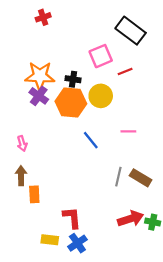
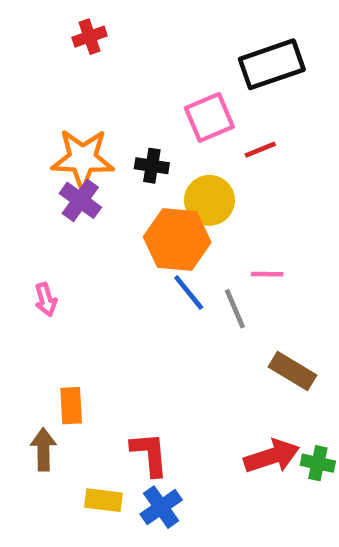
black rectangle: (131, 31) -> (272, 64), turned -56
orange hexagon: (71, 103) -> (177, 240), moved
brown arrow: (21, 176) -> (43, 449), moved
gray line: (118, 177) -> (235, 309), moved, turned -36

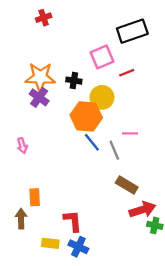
brown rectangle: (292, 371) -> (127, 185), moved
red arrow: (272, 456) -> (142, 210), moved
blue cross: (161, 507) -> (78, 247), turned -30

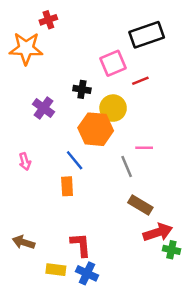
orange star: (40, 77) -> (26, 48), moved
blue line: (92, 142) -> (75, 160), moved
orange rectangle: (35, 197) -> (67, 186), moved
brown arrow: (21, 219) -> (24, 242), turned -72

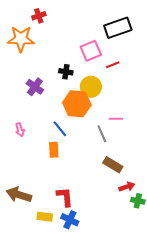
red arrow: (158, 232) -> (127, 187), size x0.7
brown arrow: (24, 242) -> (19, 195), size x1.4

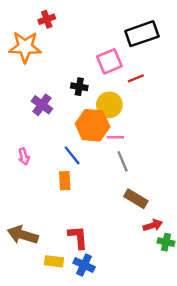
pink line: (116, 119) -> (115, 137), moved

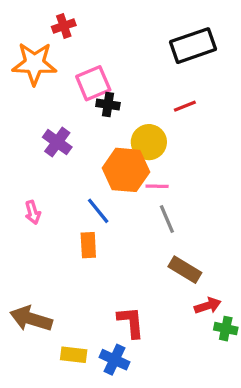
pink square: (109, 61) -> (93, 83), moved
black cross: (79, 87) -> (108, 104), moved
red L-shape: (78, 237) -> (131, 322), moved

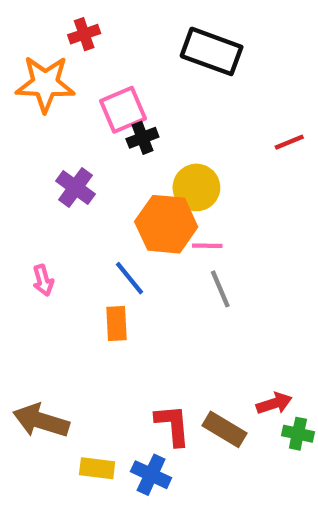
black rectangle: (193, 46) -> (212, 51), moved, turned 39
black cross: (108, 104) -> (142, 138), turned -30
red line: (185, 106) -> (289, 142), moved
brown rectangle: (185, 270) -> (225, 429), moved

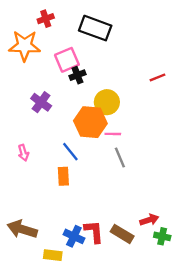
black rectangle: (212, 51) -> (95, 28), moved
blue cross: (151, 475) -> (74, 236), moved

